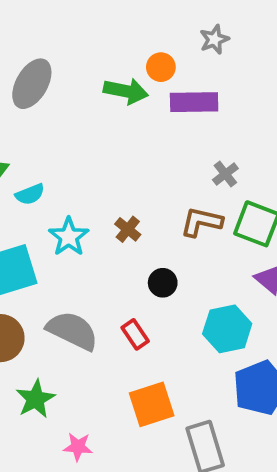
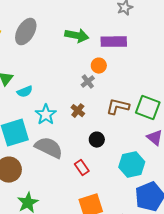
orange circle: (161, 67) -> (99, 66), moved
gray cross: (225, 174) -> (88, 82), moved
gray semicircle: (72, 331) -> (49, 148), moved

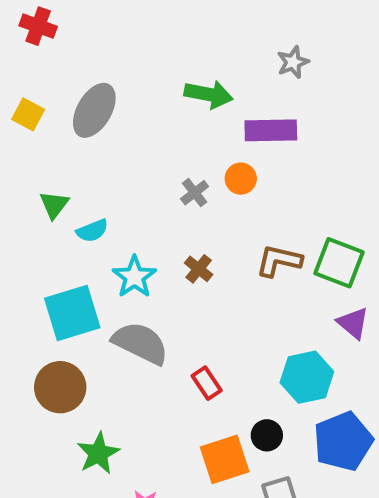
green arrow: (77, 36) -> (209, 94), moved
gray cross: (88, 82) -> (195, 193), moved
black circle: (97, 140) -> (267, 435), moved

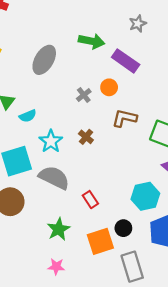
gray ellipse: (94, 110) -> (44, 60), moved
purple rectangle: (271, 130) -> (126, 61), turned 36
brown L-shape: (279, 261) -> (124, 118), moved
green star: (98, 453) -> (58, 229), moved

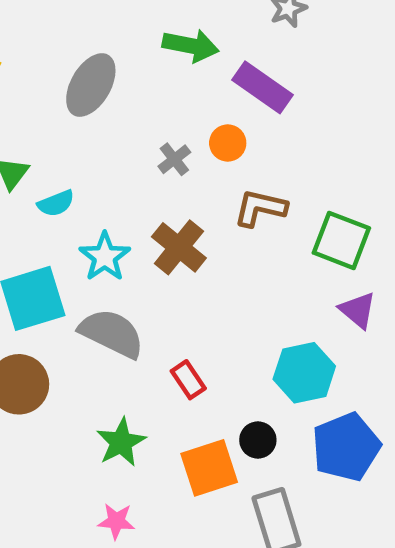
brown cross: (86, 137) -> (179, 247), size x1.6

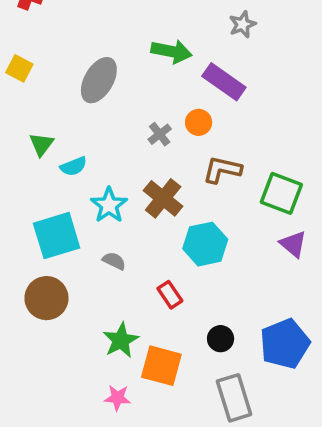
gray semicircle: (112, 333) -> (114, 261), size x0.5
cyan hexagon: (304, 373) -> (205, 244), moved
orange square: (209, 468) -> (161, 366), moved, turned 33

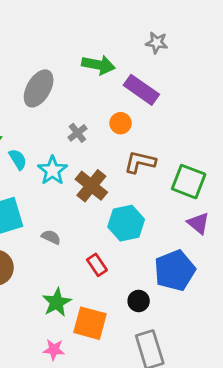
gray star: (242, 24) -> (157, 43), turned 30
gray cross: (160, 134) -> (77, 133), moved
cyan semicircle: (74, 166) -> (18, 159), turned -100
cyan star: (109, 205) -> (52, 170), moved
blue pentagon: (285, 344) -> (175, 270), moved

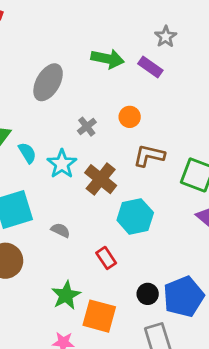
gray star: (157, 43) -> (166, 37), turned 30
purple rectangle: (141, 90) -> (150, 67), moved, size x0.7
blue pentagon: (175, 270) -> (184, 297), moved

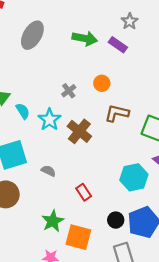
gray ellipse: (48, 82) -> (32, 35), moved
cyan hexagon: (135, 216) -> (134, 177), moved

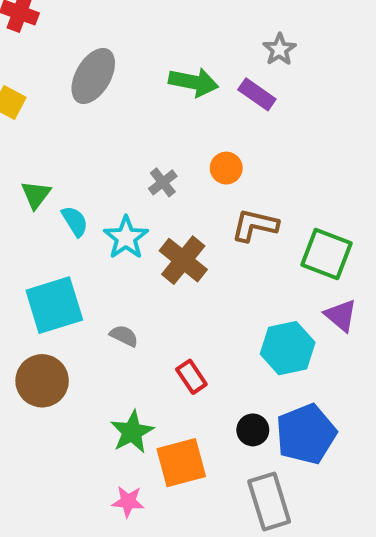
orange square: (78, 237) -> (181, 463), turned -30

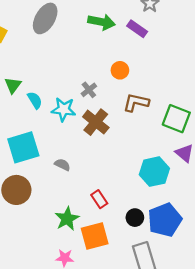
gray cross: (163, 182) -> (89, 90), moved
cyan star: (126, 238) -> (64, 109), turned -30
red rectangle: (191, 377) -> (99, 199), moved

